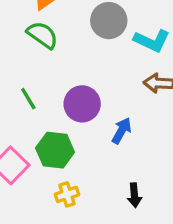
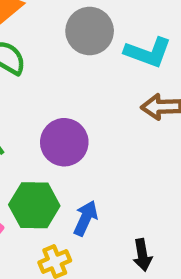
blue arrow: (122, 131) -> (86, 218), moved

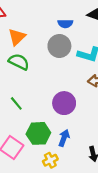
purple circle: (64, 142) -> (64, 103), moved

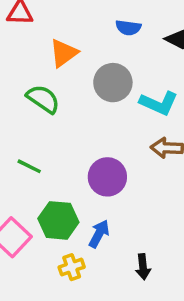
blue semicircle: (65, 24) -> (128, 28), moved
orange triangle: (17, 37) -> (64, 53), moved
green line: (16, 103) -> (29, 166), turned -32

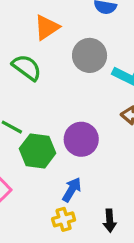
green hexagon: (58, 220) -> (38, 151), moved
yellow cross: (72, 267) -> (64, 219), moved

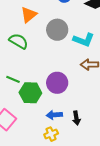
blue arrow: (72, 190) -> (54, 115), turned -119
black arrow: (110, 221) -> (76, 118), moved

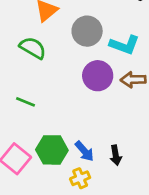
purple circle: (57, 83) -> (98, 76), moved
green hexagon: (30, 93) -> (52, 150), moved
blue arrow: (54, 115) -> (84, 151), turned -126

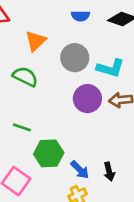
green hexagon: (52, 150) -> (49, 153), moved

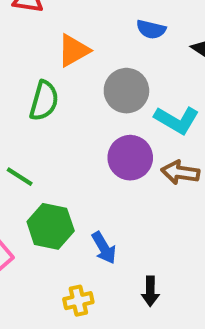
green semicircle: (25, 77) -> (44, 101), turned 65
blue arrow: (80, 170) -> (104, 248), moved
black arrow: (109, 172) -> (150, 291), moved

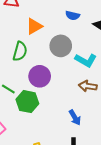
purple circle: (130, 158) -> (40, 76), moved
green hexagon: (51, 226) -> (27, 102), moved
blue arrow: (104, 248) -> (75, 117), moved

